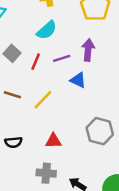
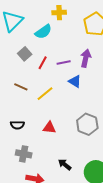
cyan semicircle: (47, 30) -> (43, 32), moved
gray cross: (46, 173) -> (24, 154), moved

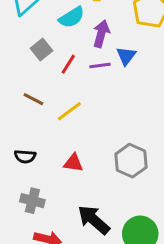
purple arrow: (86, 58) -> (101, 34), moved
blue triangle: (75, 81) -> (126, 56), moved, turned 32
black arrow: (65, 164) -> (94, 220), size x1.6

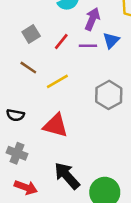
gray square: (42, 49) -> (31, 34), moved
gray hexagon: (131, 161) -> (109, 95), moved
red triangle: (73, 163) -> (55, 126), size x1.5

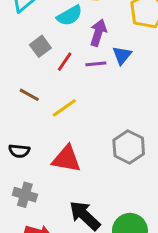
gray square: (31, 34) -> (40, 46), moved
gray hexagon: (109, 95) -> (129, 147), moved

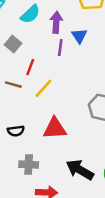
red line: (65, 62) -> (30, 67), moved
purple line: (96, 64) -> (60, 48), turned -63

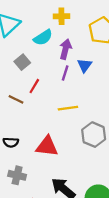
yellow line: (43, 88) -> (68, 108), moved, turned 30

